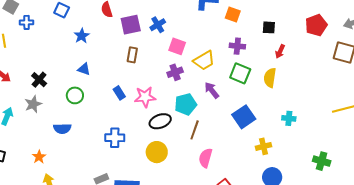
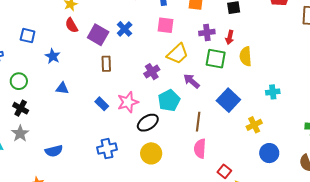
purple square: (131, 25) -> (98, 35), turned -35
pink square: (177, 46) -> (165, 25), moved
red arrow: (280, 51) -> (230, 37), moved
green circle: (75, 95) -> (19, 81), moved
brown line: (195, 130) -> (198, 122), moved

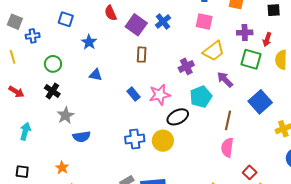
gray star: (20, 133) -> (66, 115), moved
yellow circle: (151, 153) -> (163, 141), moved

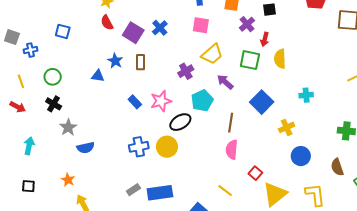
purple cross: (245, 33) -> (247, 24), moved, turned -35
blue star: (89, 42) -> (115, 61), moved
yellow line: (13, 57) -> (21, 81), moved
blue triangle: (96, 75) -> (98, 76), moved

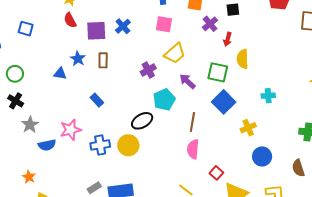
purple square: (133, 33) -> (96, 31), turned -35
green square: (250, 60) -> (218, 72), moved
pink star: (161, 101) -> (71, 130), moved

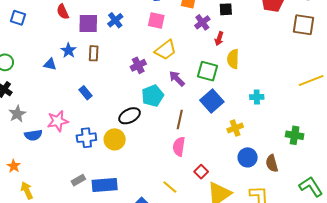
brown semicircle: (298, 168) -> (272, 163), moved

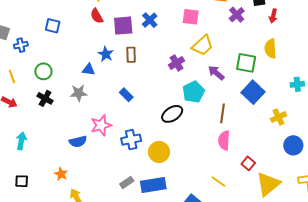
red arrow: (219, 39) -> (273, 16), moved
gray star: (17, 114) -> (79, 93), moved, turned 30
yellow circle: (115, 139) -> (159, 152), moved

